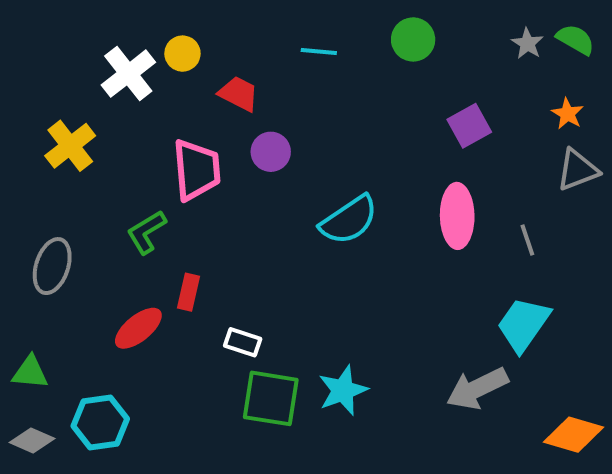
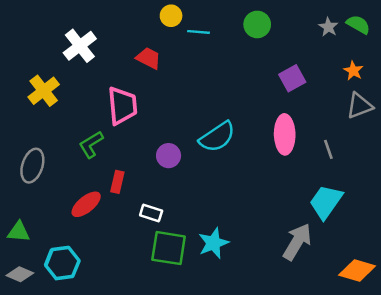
yellow circle: (182, 54) -> (171, 16), moved
purple circle: (271, 152) -> (169, 156), moved
gray arrow: (477, 388) -> (297, 242), turned 147

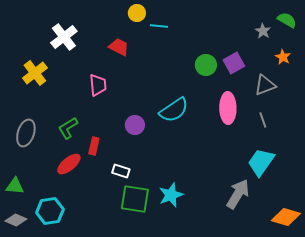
green circle: (257, 24) -> (206, 65), moved
gray star: (328, 27) -> (263, 31), moved
pink trapezoid: (122, 106) -> (98, 85), size x0.7
gray triangle: (360, 106) -> (265, 85), moved
green L-shape: (91, 144) -> (68, 128), moved

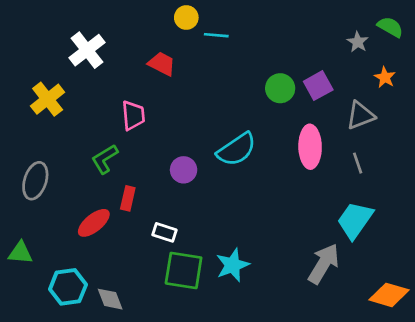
green L-shape: (68, 128) -> (105, 159), moved
gray diamond: (16, 220) -> (110, 299), moved, turned 45

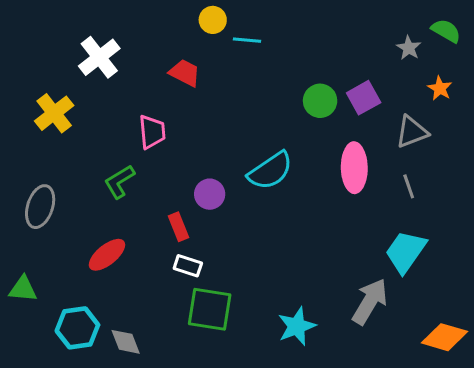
red rectangle: (128, 198) -> (179, 227), moved, turned -35
cyan star: (233, 265) -> (297, 326), moved

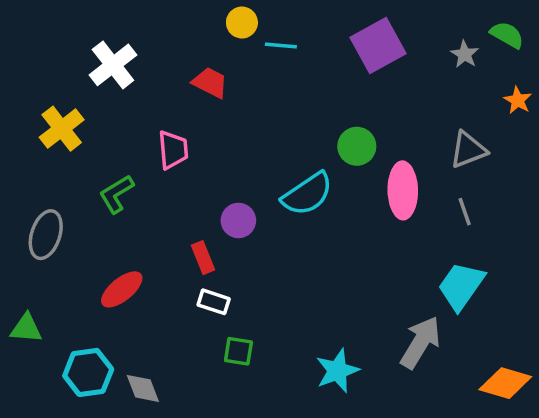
orange star: (440, 88) -> (518, 100), moved
purple square: (364, 98) -> (378, 46), moved, size x1.4
green circle: (320, 101) -> (357, 146), moved
green L-shape: (119, 182) -> (116, 194), moved
green square: (210, 309) -> (238, 351), size x0.6

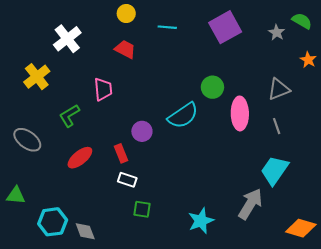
yellow circle: (242, 23) -> (126, 14), moved
gray ellipse: (46, 235) -> (27, 140), turned -72
red ellipse: (122, 289) -> (80, 158), moved

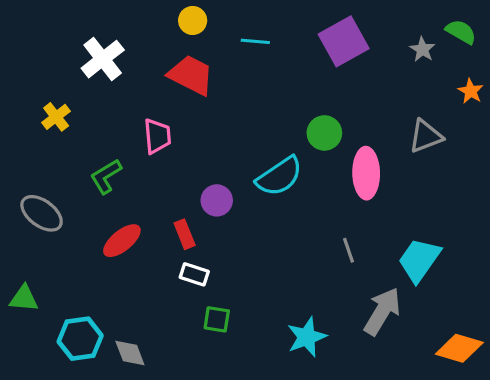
red trapezoid: (125, 49) -> (191, 75), size x1.4
yellow cross: (37, 77) -> (56, 117), size x0.7
gray line: (277, 126) -> (348, 250), moved

